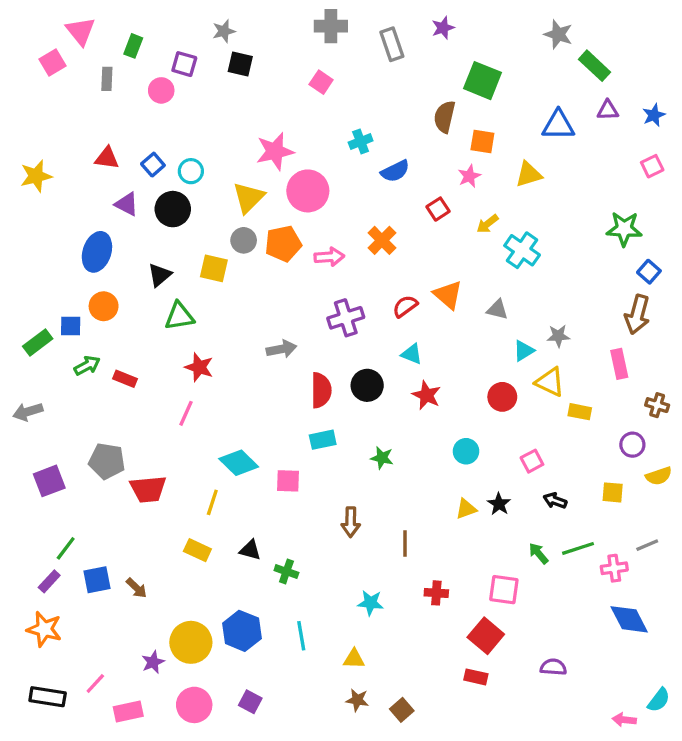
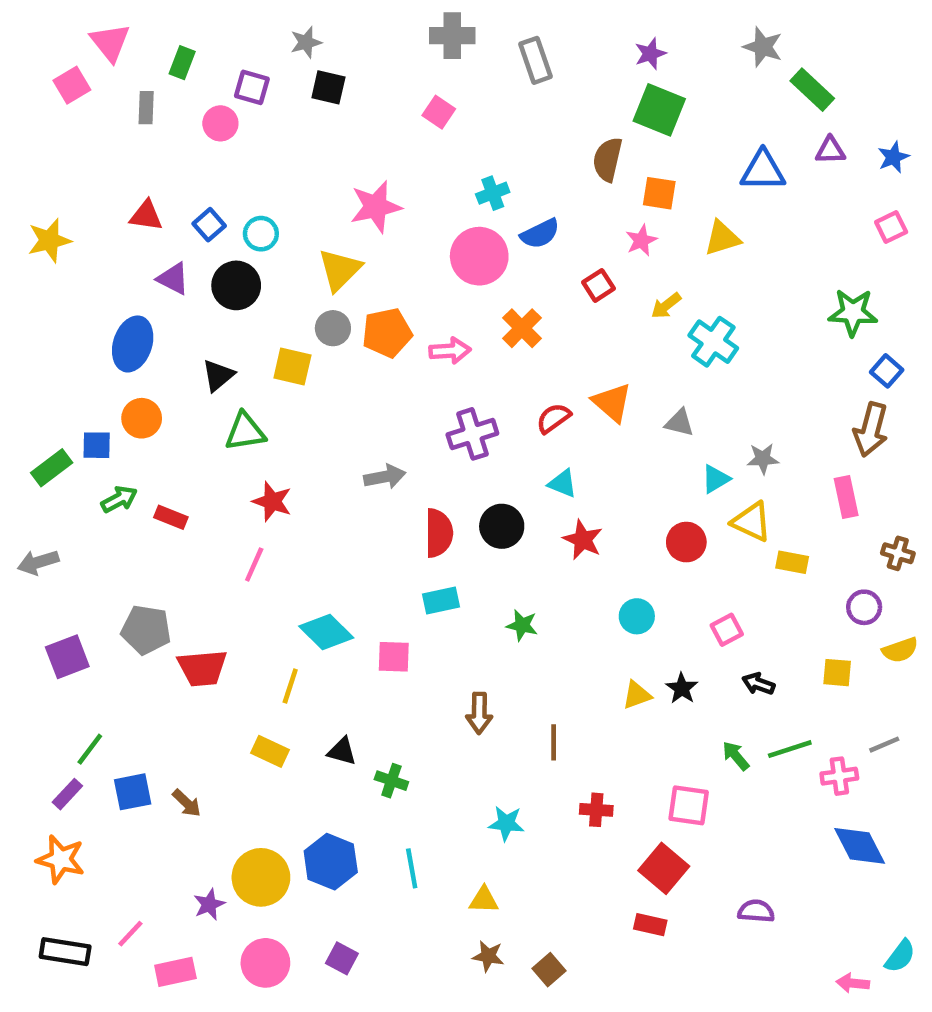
purple star: (443, 28) -> (650, 54), moved
pink circle: (308, 191) -> (479, 256), moved

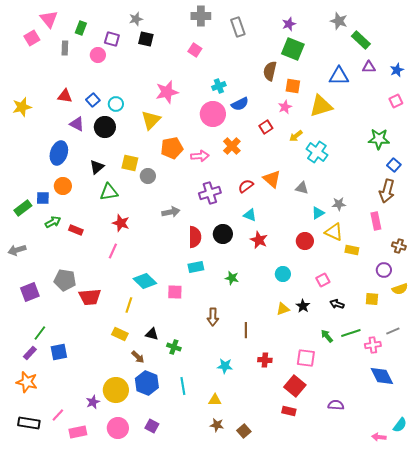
yellow triangle: (722, 238) -> (321, 106), size x1.4
gray circle: (333, 328) -> (148, 176), moved
brown arrow: (187, 803) -> (138, 357), moved

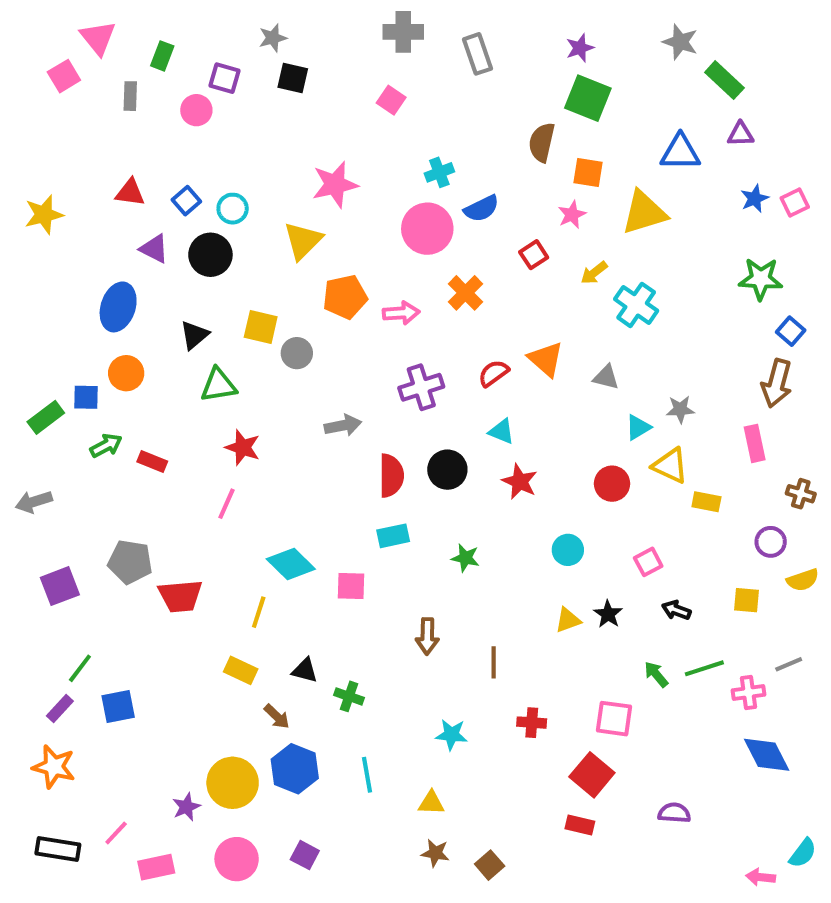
blue star: (397, 70) -> (755, 199), moved

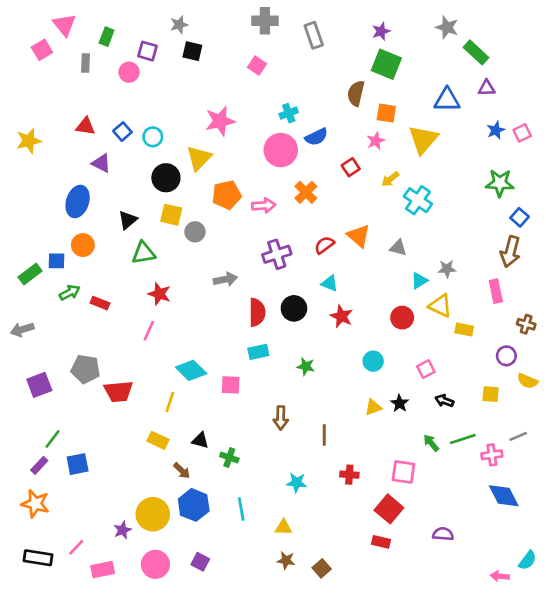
yellow triangle: (644, 213) -> (423, 139), turned -32
black circle: (210, 255) -> (166, 178), moved
yellow semicircle: (803, 580) -> (527, 381), turned 42

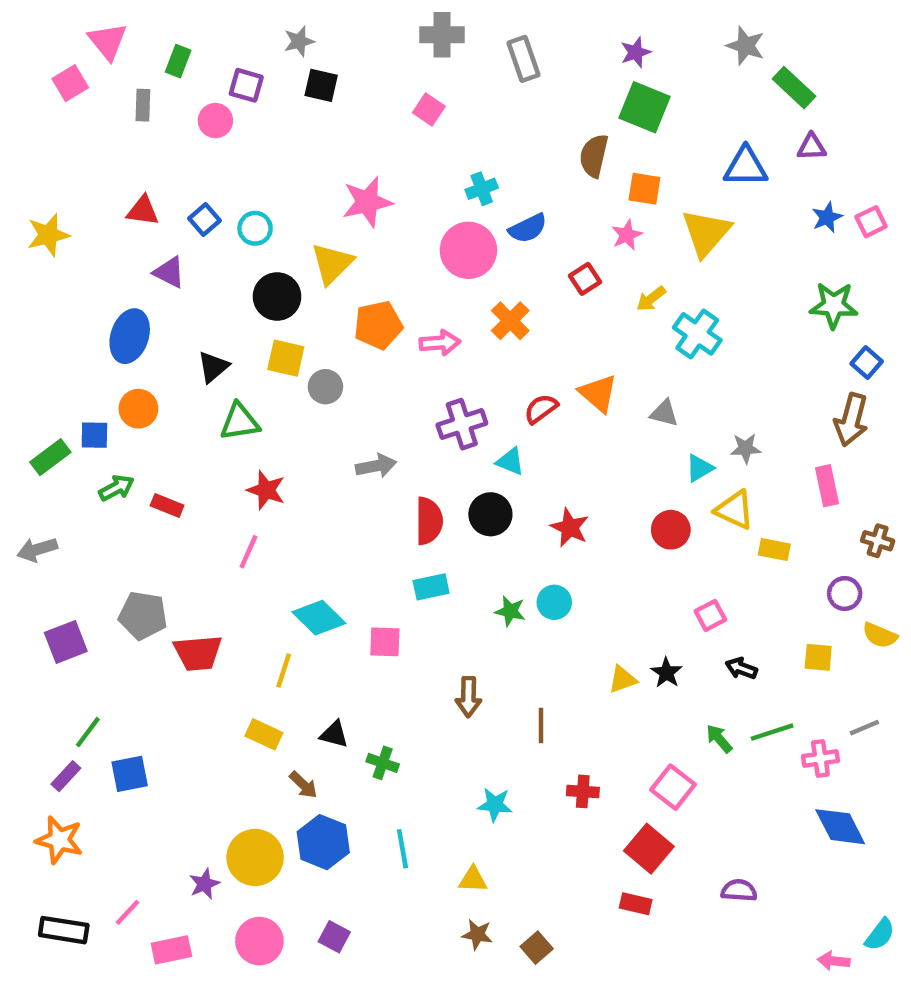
cyan triangle: (330, 283) -> (510, 462), moved
cyan circle: (373, 361) -> (554, 602), moved
pink square: (403, 472) -> (673, 787), turned 30

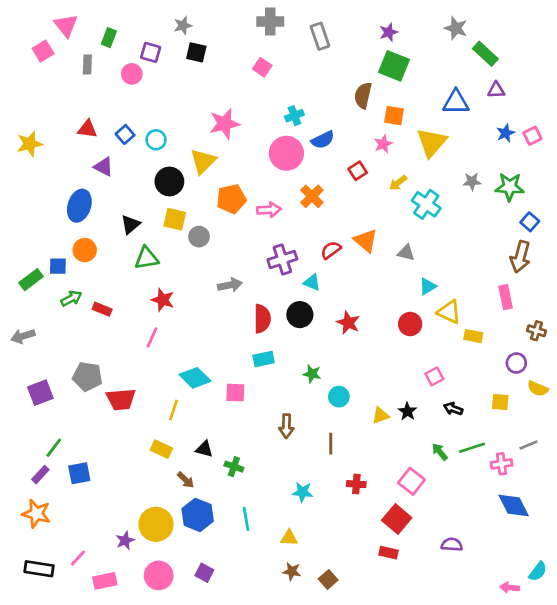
gray star: (746, 448) -> (472, 181), moved
cyan circle: (554, 602) -> (339, 397), moved

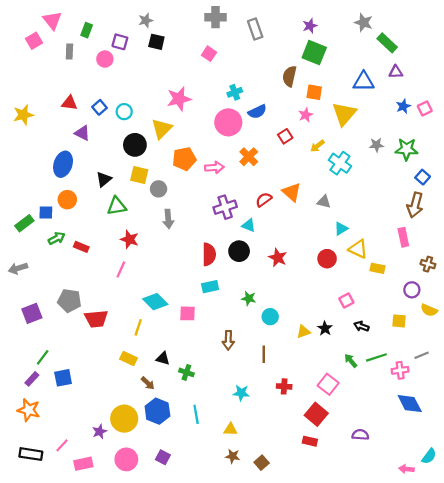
gray arrow: (230, 285) -> (168, 219), moved, turned 96

